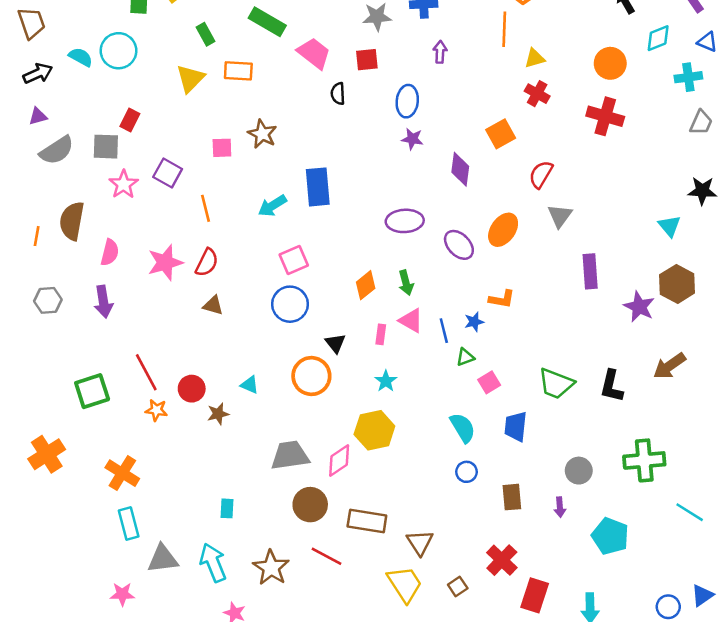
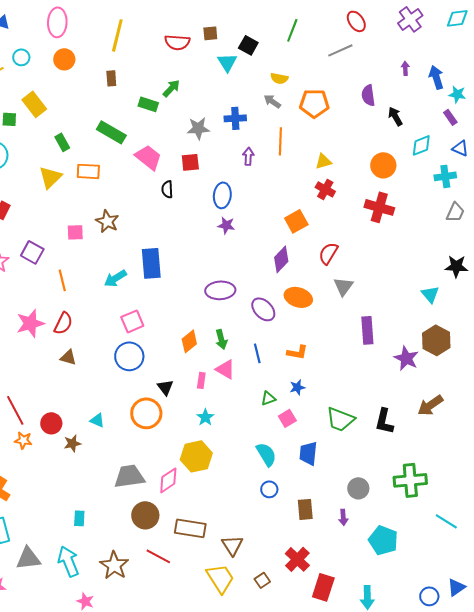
orange line: (504, 29) -> (280, 141), moved
purple diamond: (460, 169) -> (281, 259), moved, turned 36
orange ellipse: (503, 230) -> (298, 297), turned 72
blue star: (474, 322) -> (297, 387), moved
blue line: (444, 331) -> (257, 353), moved

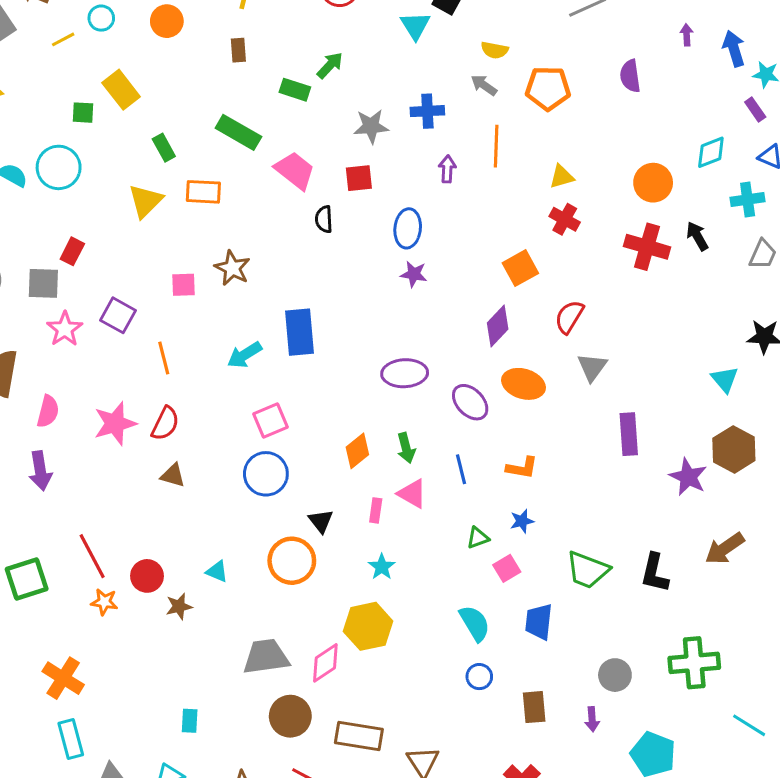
black arrow: (395, 116) -> (697, 236), moved

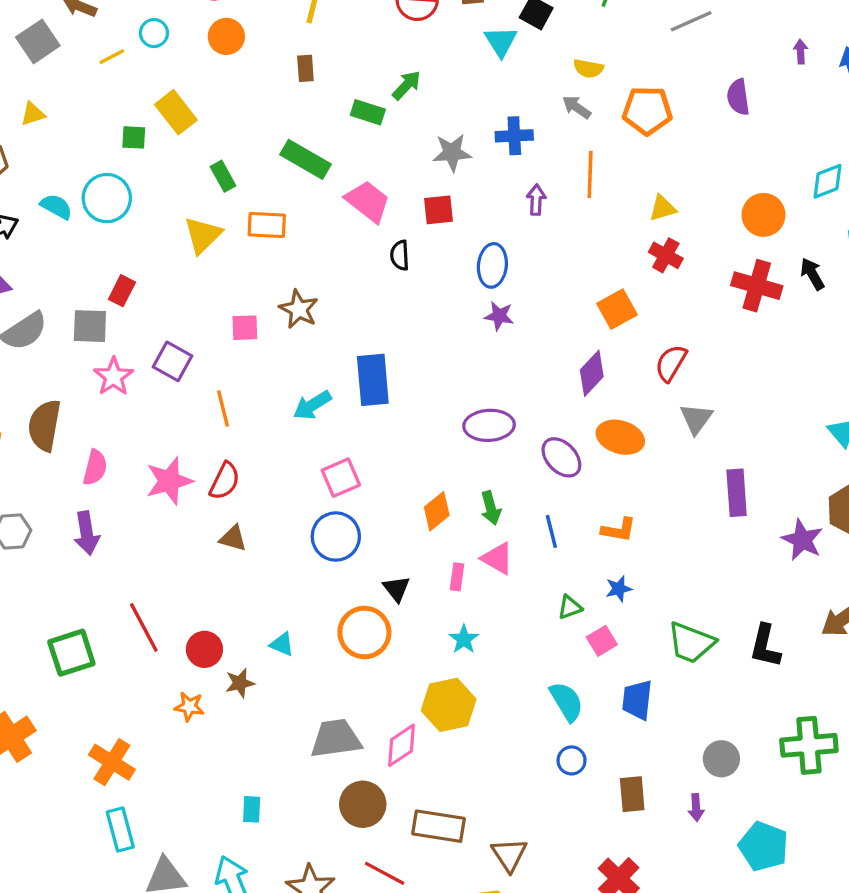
orange star: (104, 602) -> (189, 707), moved

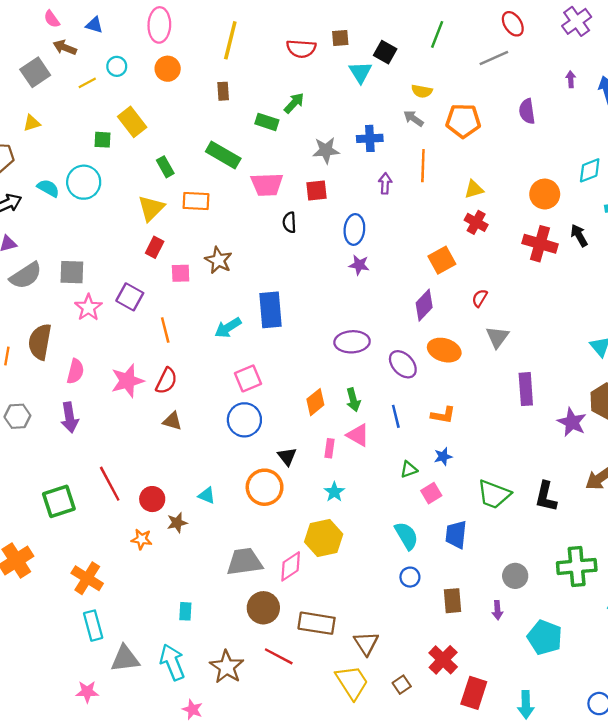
pink trapezoid: (368, 201) -> (267, 185), turned 140
red rectangle: (122, 291) -> (155, 247), moved
red semicircle: (671, 363) -> (480, 298), size x0.7

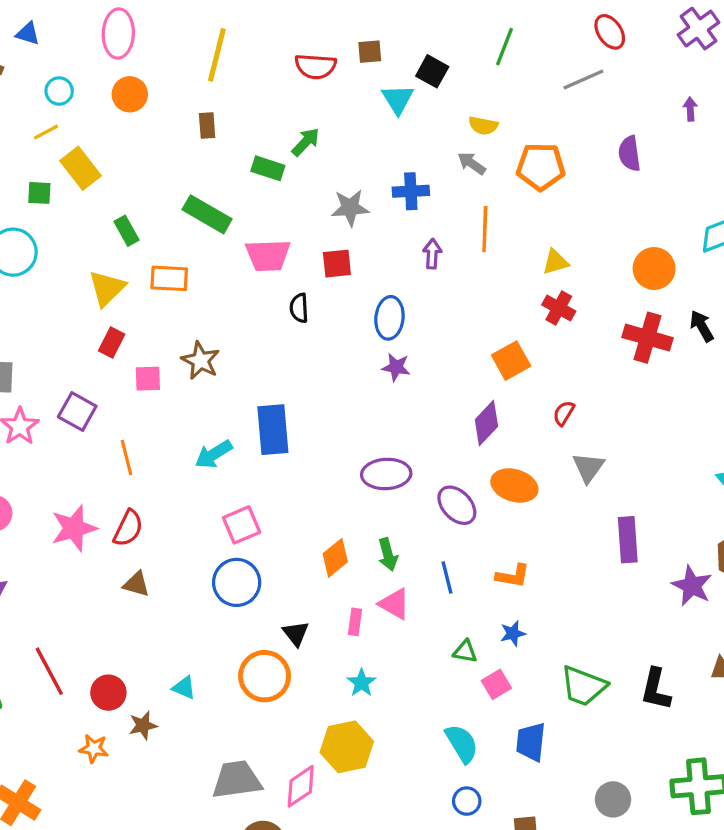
yellow line: (87, 83) -> (46, 132), moved
green triangle: (409, 469) -> (465, 651), turned 30

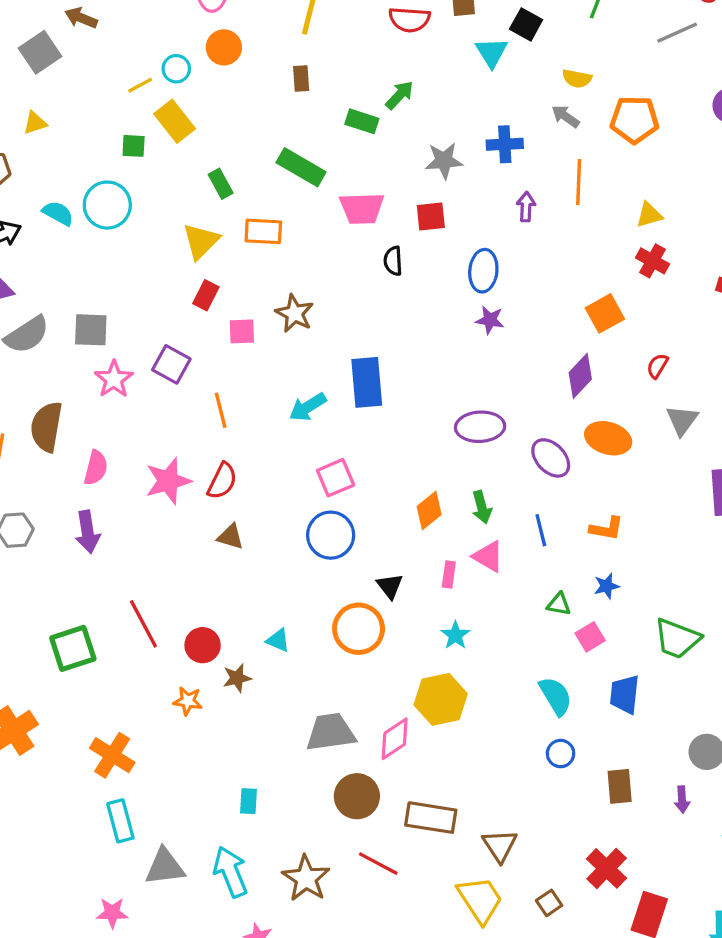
cyan circle: (59, 91) -> (176, 69), moved

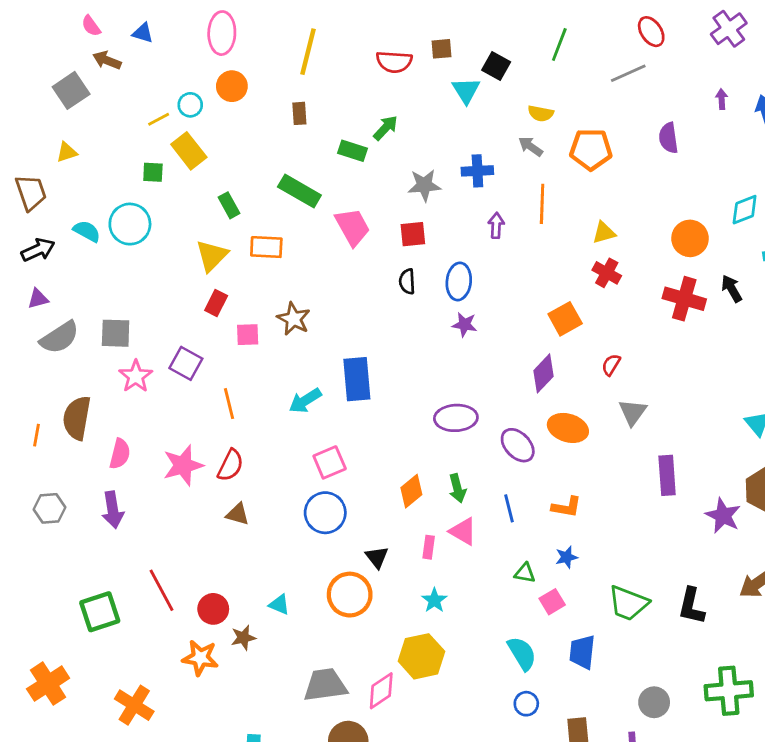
pink trapezoid: (362, 208) -> (353, 227), turned -117
black semicircle: (393, 261) -> (407, 281), moved
orange star: (188, 701) -> (200, 658), size x1.4

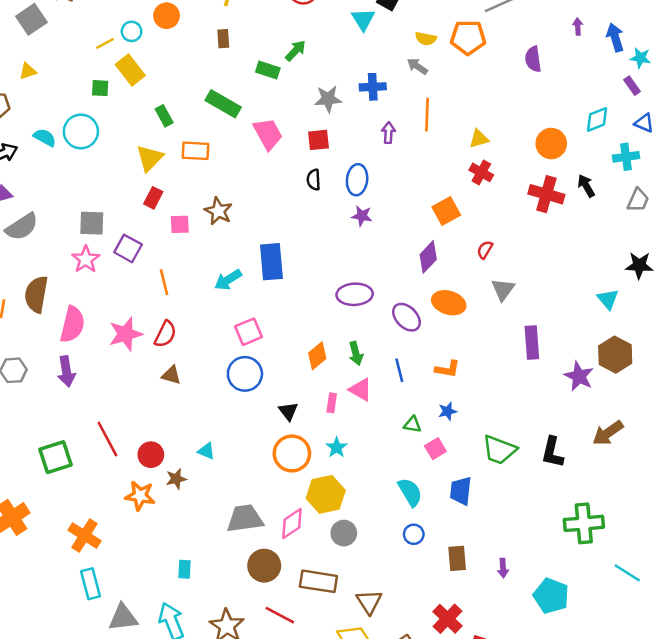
orange pentagon: (591, 149) -> (468, 37), moved
gray square: (116, 333) -> (92, 223), moved
pink semicircle: (120, 454) -> (72, 324), size x1.4
orange circle: (350, 595) -> (292, 453), moved
gray circle: (654, 702) -> (344, 533), moved

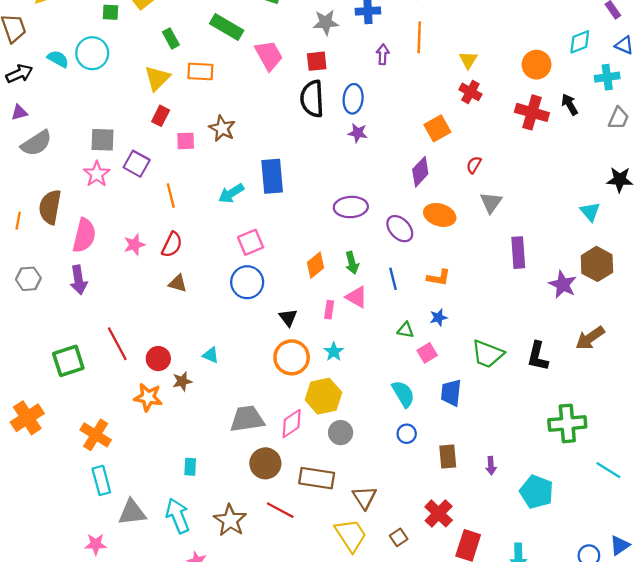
yellow triangle: (479, 139) -> (468, 60), turned -42
black semicircle: (314, 180) -> (312, 99), size x1.8
pink star: (126, 334) -> (134, 245), size x0.7

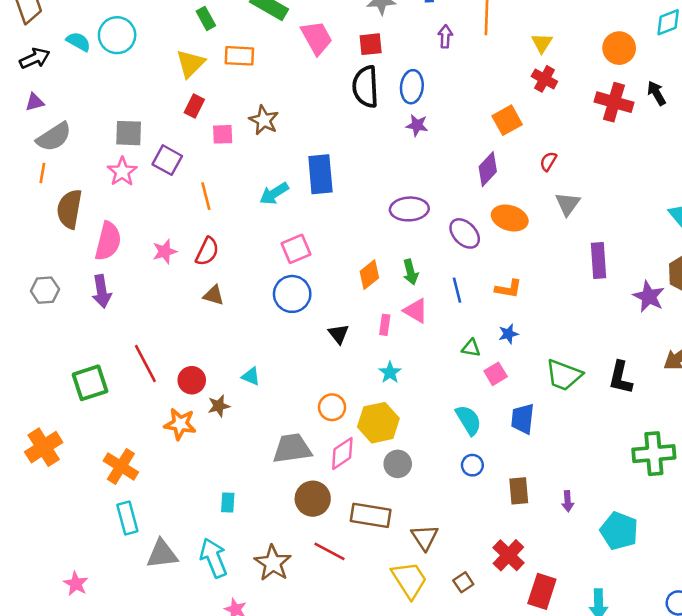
orange line: (18, 221) -> (42, 173), moved
orange circle: (292, 357) -> (332, 407), moved, size x0.7
pink star: (96, 544) -> (76, 584), moved, turned 30

